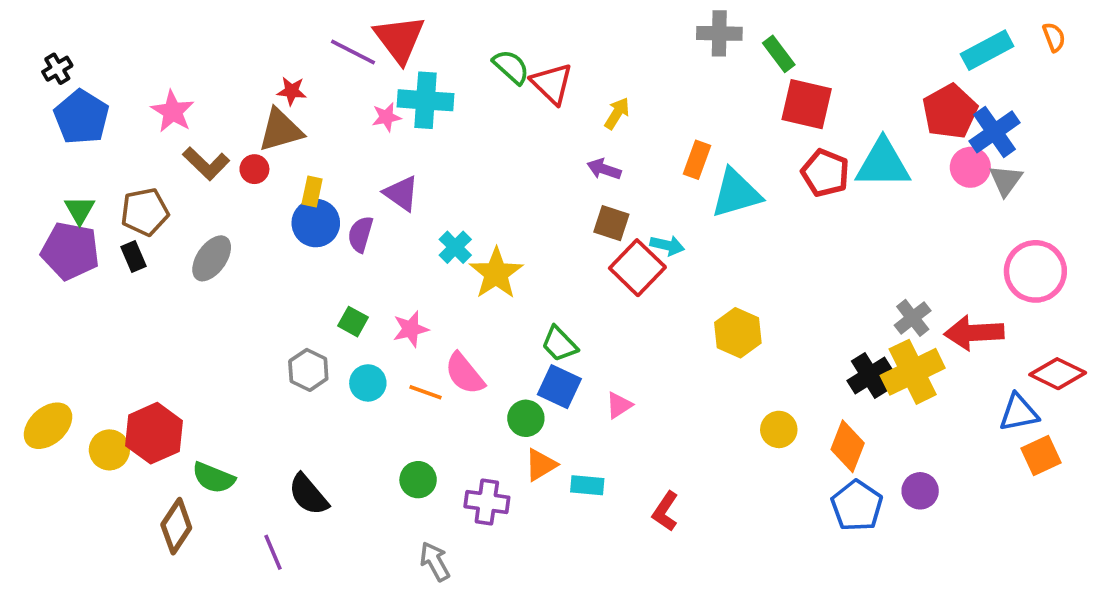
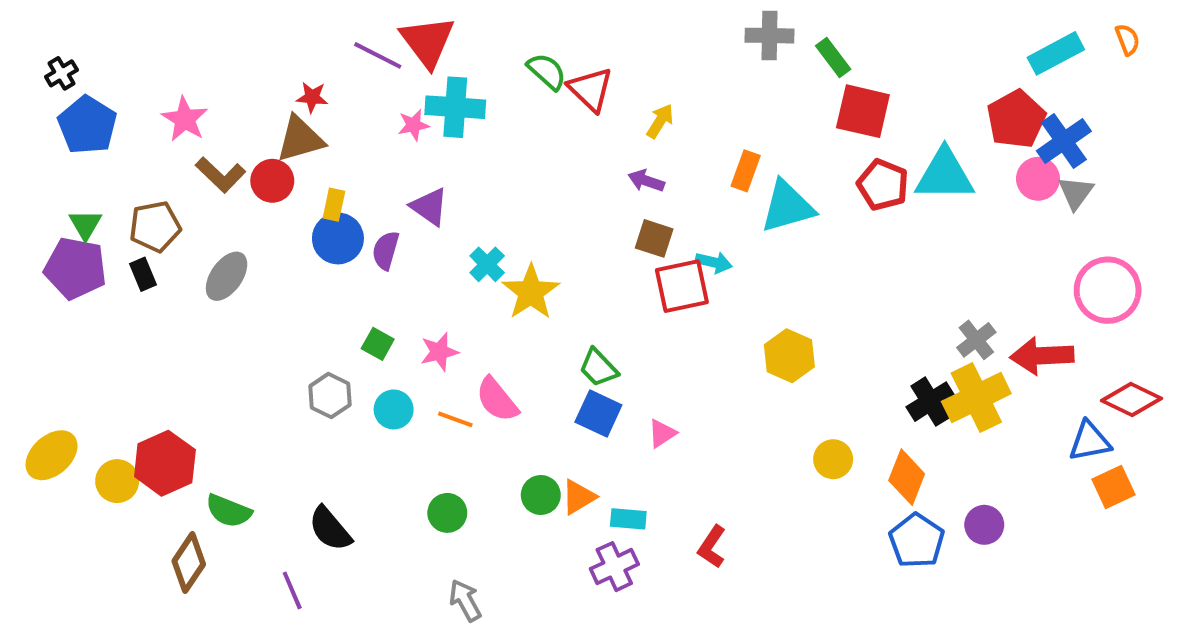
red circle: (254, 169) -> (272, 181), size x1.4
red square: (637, 268) -> (682, 286), turned 34
green circle: (526, 418) -> (541, 495), moved
purple cross: (487, 502) -> (614, 567), moved, turned -33

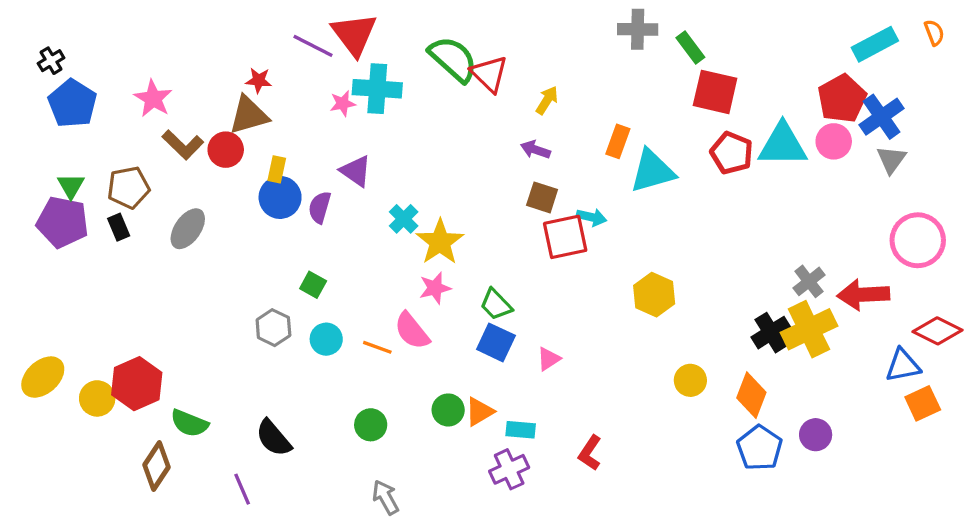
green semicircle: (547, 71) -> (453, 59), size x1.5
pink circle: (1038, 179) -> (834, 141), moved
pink star: (439, 352) -> (435, 288), moved

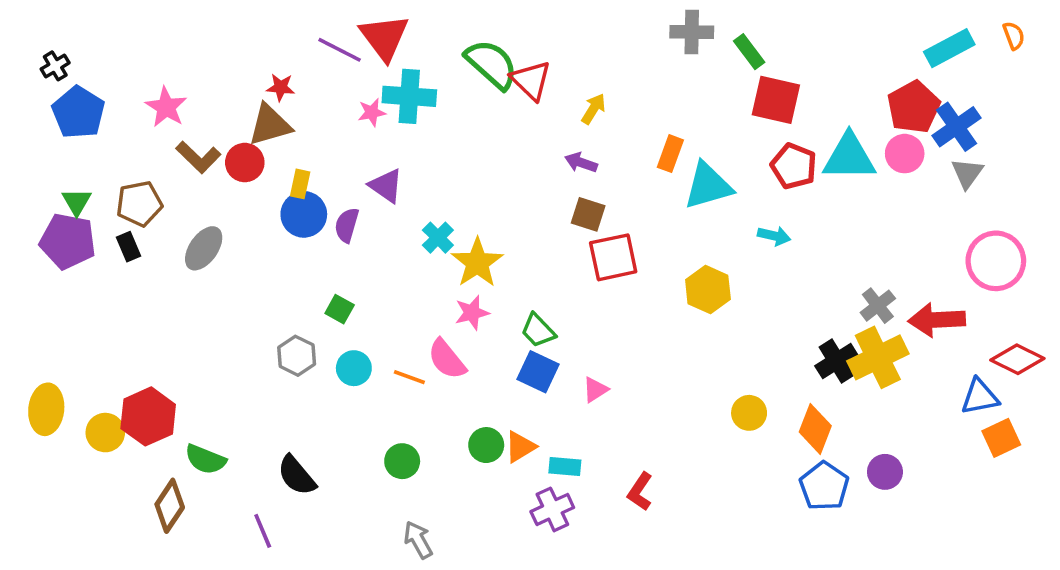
cyan arrow: (591, 217) -> (774, 236), moved
yellow hexagon: (654, 295) -> (708, 289), moved
yellow ellipse: (43, 377) -> (46, 409), turned -42

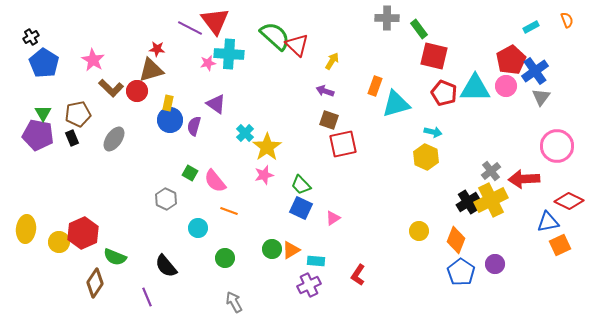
cyan rectangle: (949, 48) -> (531, 27), size x0.6
yellow hexagon: (708, 289) -> (426, 157), moved
pink semicircle: (447, 359) -> (215, 181), moved
cyan circle: (354, 368) -> (198, 228), moved

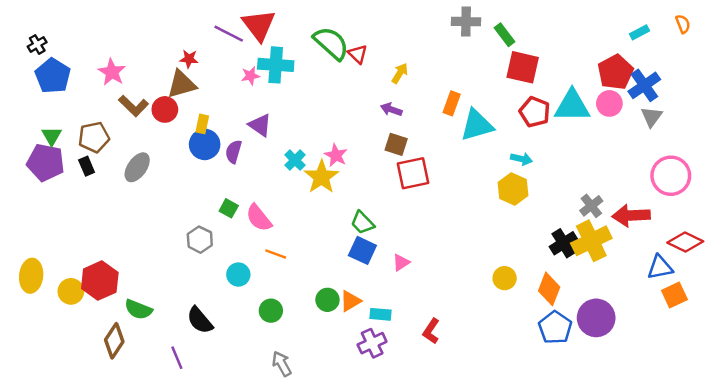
red triangle: (297, 45) -> (358, 54), size x0.7
pink star: (264, 175) -> (336, 155), moved, turned -30
purple circle: (495, 264) -> (596, 318), size x1.6

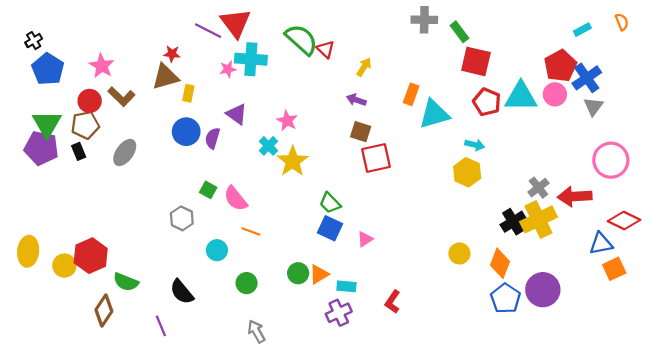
red circle: (165, 109) -> (90, 101), moved
yellow rectangle: (202, 124) -> (188, 93), moved
green triangle: (52, 136) -> (47, 124), size x1.6
pink star: (336, 155) -> (287, 121), moved

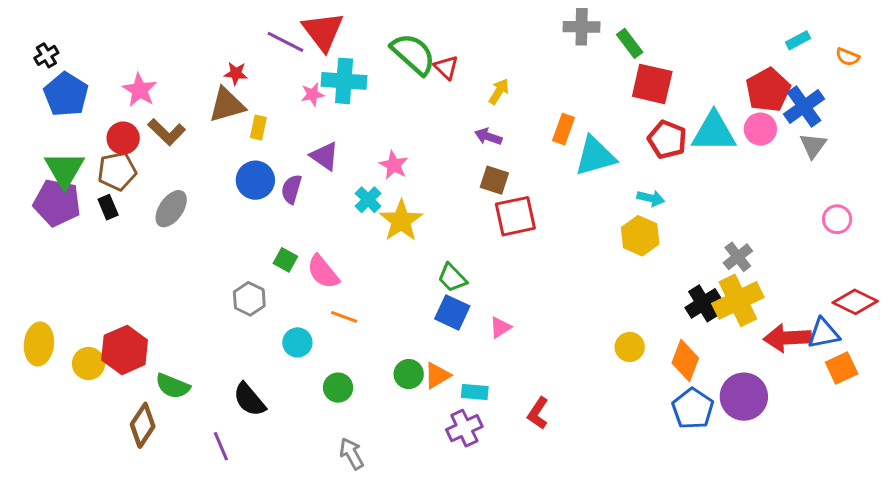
orange semicircle: (622, 22) -> (848, 57), moved, turned 133
pink circle: (611, 160) -> (837, 219), size x0.6
red arrow: (575, 196) -> (787, 338), moved

